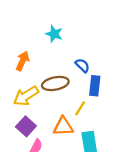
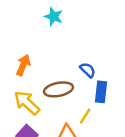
cyan star: (54, 34) -> (54, 17), moved
yellow arrow: (26, 96) -> (27, 103), turned 75

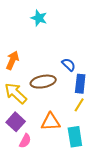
yellow line: (85, 116) -> (79, 105), moved

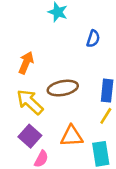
blue semicircle: (69, 65) -> (93, 39), moved, turned 64

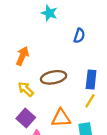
yellow arrow: (30, 102) -> (26, 89), size x0.7

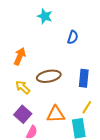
yellow line: (90, 101) -> (87, 107), moved

